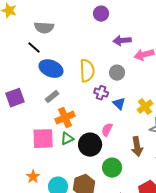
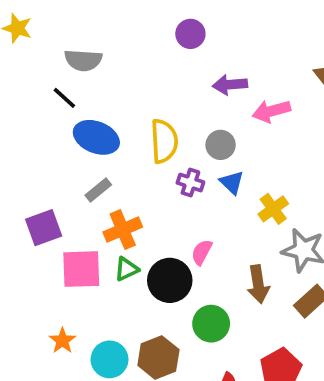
purple square: (15, 98) -> (44, 228), moved
blue triangle: (119, 104) -> (232, 183), moved

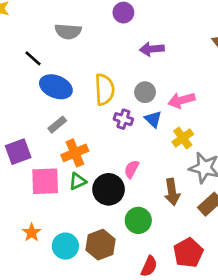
gray semicircle: (83, 60) -> (68, 31), moved
pink arrow: (271, 111) -> (181, 100), moved

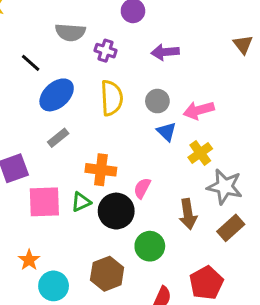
blue ellipse: (56, 87) -> (57, 95), turned -64
purple cross: (123, 119) -> (105, 51), moved
orange cross: (75, 153) -> (101, 170), moved, turned 30
cyan circle: (65, 246) -> (54, 286), moved

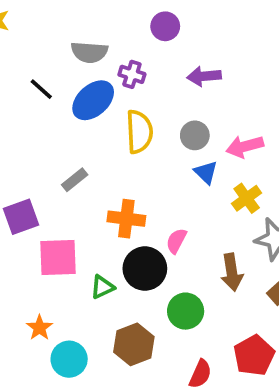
blue ellipse: (57, 95) -> (93, 100), moved
green triangle: (81, 202) -> (102, 287), moved

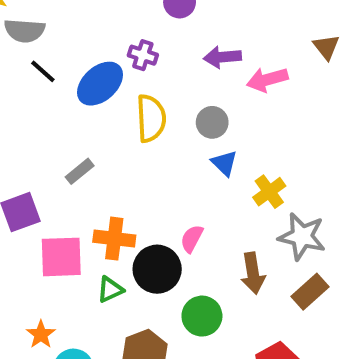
gray semicircle: (89, 52) -> (25, 31), moved
pink arrow: (245, 146) -> (267, 80), moved
orange cross: (126, 219) -> (114, 239), moved

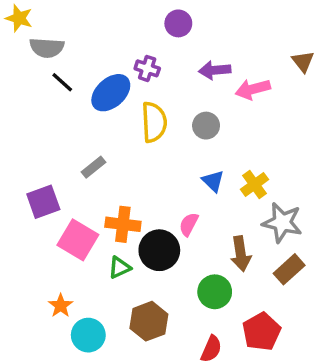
blue triangle: (224, 163) -> (213, 181), moved
pink square: (61, 257) -> (78, 240), turned 33
green circle: (202, 316) -> (215, 292), moved

